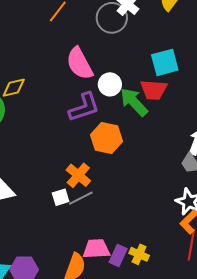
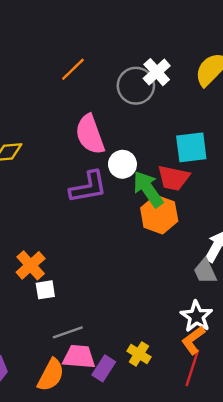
orange hexagon: (107, 138) -> (159, 215), moved
orange cross: (78, 175) -> (31, 265), moved
gray line: (81, 198) -> (68, 332), moved
yellow cross: (139, 254) -> (139, 354), moved

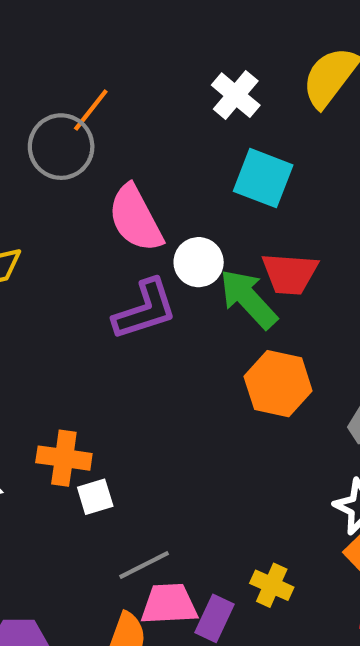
gray circle: (136, 86) -> (61, 147), moved
cyan square: (191, 147) -> (263, 178), moved, turned 36
orange hexagon: (159, 215) -> (278, 384), moved
orange cross: (31, 265) -> (64, 458), turned -32

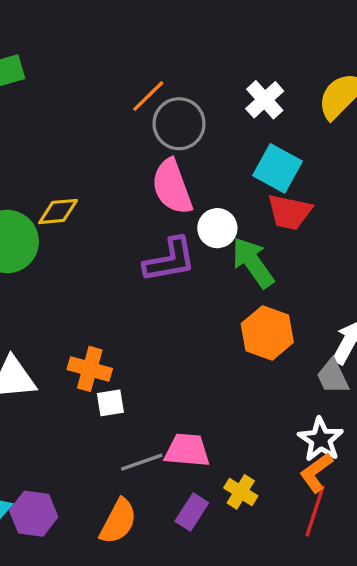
gray circle: (61, 147) -> (179, 124), moved
red trapezoid: (290, 274) -> (289, 212), moved
pink trapezoid: (169, 604) -> (187, 450), moved

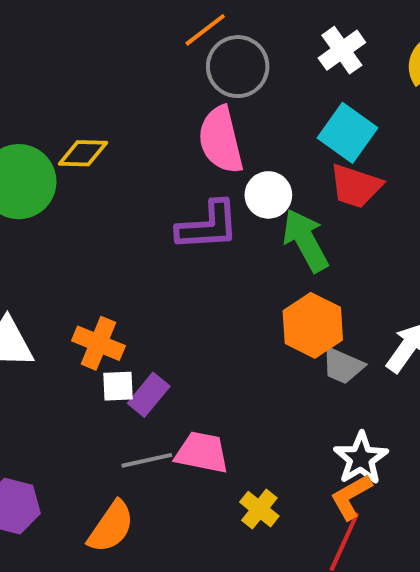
gray trapezoid: (333, 377) -> (343, 366), moved, turned -48
purple rectangle: (192, 512) -> (149, 395), moved

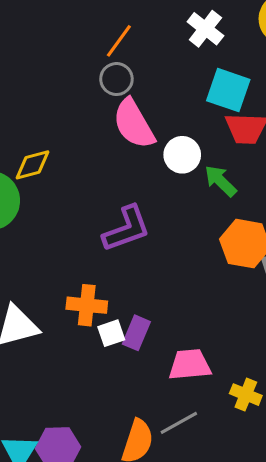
orange line: (205, 30) -> (119, 41), moved
gray circle: (238, 67) -> (116, 79), moved, size x0.7
purple L-shape: (208, 226) -> (126, 229), moved
green arrow: (306, 240) -> (221, 181), size x0.7
gray line: (147, 460) -> (179, 423), moved

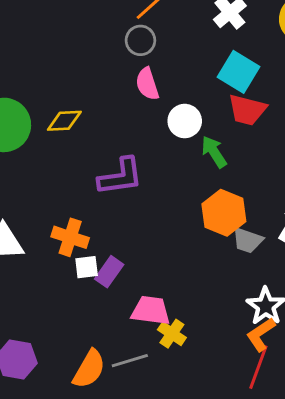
pink semicircle: (134, 124) -> (147, 84), size x0.7
yellow diamond: (32, 165) -> (64, 121), moved
yellow cross: (246, 395) -> (172, 334), moved

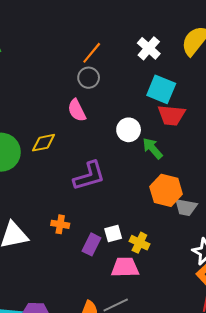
pink semicircle: (147, 84) -> (77, 110), moved
orange cross: (70, 237) -> (60, 224), size x0.7
white square: (87, 267) -> (113, 233), moved
yellow cross: (172, 334) -> (139, 243), moved

